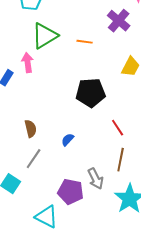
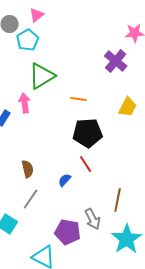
orange line: (85, 42) -> (79, 99), moved
red line: (118, 128) -> (86, 164), moved

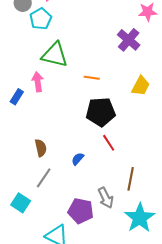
green triangle: (42, 76) -> (55, 55), turned 44
red line: (86, 164) -> (109, 143), moved

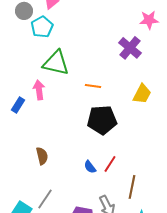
red line: (109, 143) -> (110, 164), moved, turned 66
blue semicircle: (78, 159) -> (90, 167), moved, turned -80
gray line: (44, 178) -> (45, 199), moved

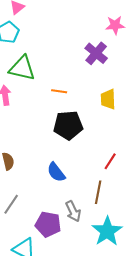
yellow trapezoid: (142, 94) -> (108, 99), turned 150
red line: (110, 164) -> (110, 161), moved
blue semicircle: (90, 167) -> (56, 172), size x1.5

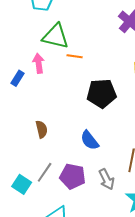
orange line: (59, 91) -> (75, 56), moved
purple pentagon: (48, 224) -> (73, 176), moved

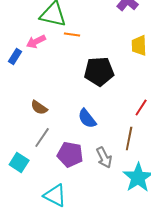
pink arrow: (39, 63) -> (36, 42), turned -108
brown semicircle: (42, 129) -> (39, 108), turned 138
gray line: (45, 172) -> (42, 138), moved

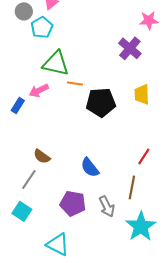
black pentagon: (99, 72) -> (101, 102), moved
gray line: (42, 138) -> (29, 179), moved

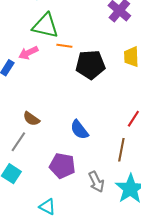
gray arrow: (107, 206) -> (96, 182), moved
cyan triangle: (58, 244) -> (47, 207), size x0.7

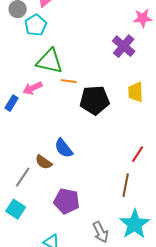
brown semicircle: (31, 119) -> (44, 162), moved
blue semicircle: (79, 130) -> (64, 148), moved
gray arrow: (96, 182) -> (101, 232), moved

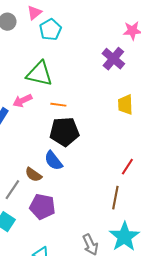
cyan pentagon: (36, 25) -> (50, 30), moved
orange line: (69, 81) -> (58, 105), moved
black pentagon: (95, 100) -> (64, 132), moved
purple pentagon: (67, 201) -> (42, 207), moved

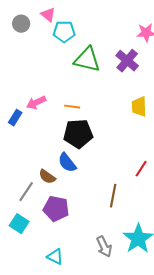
pink triangle: (34, 13) -> (48, 15), turned -42
cyan pentagon: (50, 30) -> (64, 32), turned 30
green triangle: (39, 74) -> (87, 60), moved
brown line: (115, 198) -> (113, 196), moved

